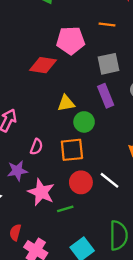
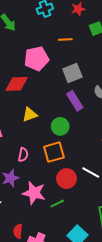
yellow triangle: (66, 103) -> (30, 114), moved

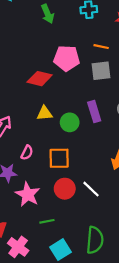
gray square: (72, 73) -> (101, 71), moved
green circle: (60, 126) -> (70, 122), moved
green line: (57, 204) -> (47, 221), moved

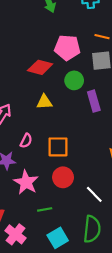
green circle: (70, 122) -> (74, 80), moved
white line: (91, 189) -> (94, 194), moved

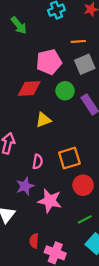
green line: (45, 209) -> (85, 219), moved

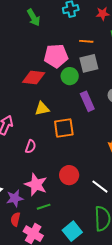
green circle: (65, 91) -> (70, 76), moved
orange square: (69, 158) -> (64, 128), moved
purple star: (25, 186) -> (15, 198), moved
green line: (85, 219) -> (44, 207), moved

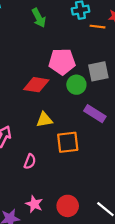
orange line: (86, 41) -> (97, 27), moved
purple rectangle: (87, 101) -> (95, 114), turned -36
red circle: (69, 175) -> (68, 206), moved
pink star: (36, 185) -> (34, 204), size x0.7

